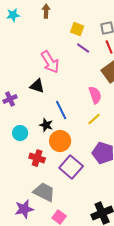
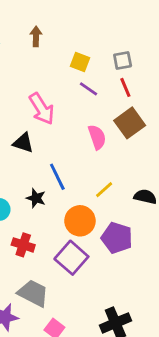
pink semicircle: (95, 95) -> (97, 137), moved
orange circle: (60, 141) -> (80, 221), moved

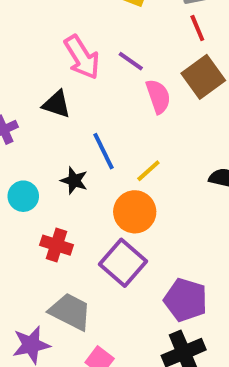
purple line: (88, 89) -> (131, 61), moved
yellow line: (104, 190) -> (148, 171), moved
purple pentagon: (117, 238) -> (186, 300), moved

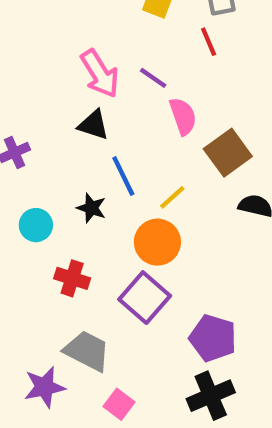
red line: (197, 28) -> (209, 42), moved
brown square: (203, 77) -> (228, 153), moved
black triangle: (57, 104) -> (93, 125), moved

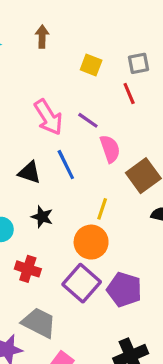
black triangle: (93, 125) -> (29, 172), moved
blue line: (123, 176) -> (66, 165), moved
yellow line: (172, 197) -> (102, 209), turned -30
purple pentagon: (213, 338) -> (124, 289), moved

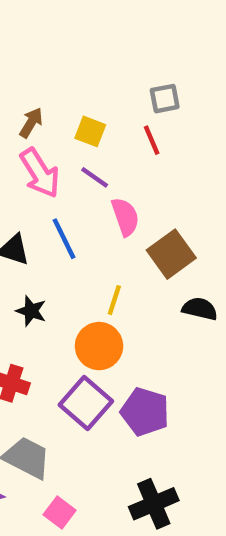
brown arrow: (42, 37) -> (31, 123), moved, turned 30
yellow square: (91, 65) -> (90, 131), moved

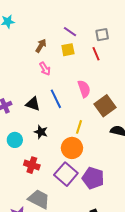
yellow square: (90, 131) -> (68, 50), turned -32
pink arrow: (40, 173) -> (45, 69), size x0.6
purple line: (95, 177) -> (70, 32), moved

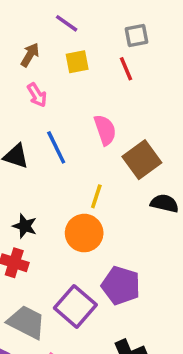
purple line: (70, 32) -> (67, 23), moved
black star: (41, 132) -> (25, 226), moved
purple square: (66, 174) -> (75, 306), moved

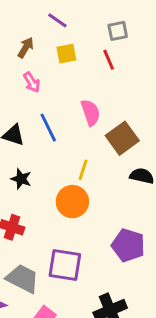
black star: (25, 226) -> (21, 179), moved
purple pentagon: (121, 285) -> (128, 245), moved
purple square: (75, 306) -> (65, 265), turned -32

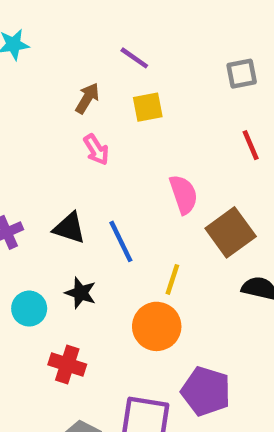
gray square: (118, 31) -> (242, 74), moved
red line: (109, 60) -> (251, 145), moved
blue line: (48, 128) -> (121, 241), moved
purple pentagon: (128, 245) -> (206, 391), moved

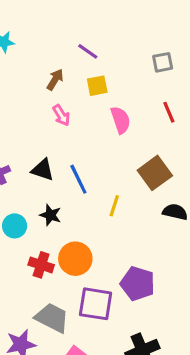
pink semicircle: (184, 194) -> (121, 120), moved
orange circle: (157, 326) -> (75, 259), moved

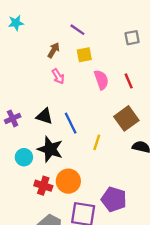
red line: (169, 112) -> (129, 81), moved
black star: (50, 215) -> (50, 149), size x1.6

